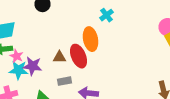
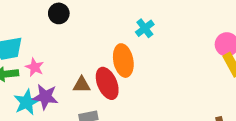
pink star: (16, 56) -> (35, 67), moved
cyan star: (18, 70) -> (26, 102), turned -30

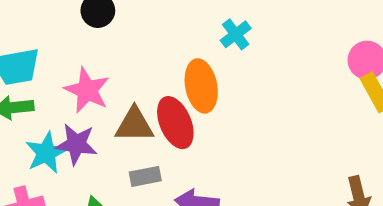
pink star: (35, 67) -> (87, 90), moved, size x1.5
brown triangle: (82, 85) -> (134, 125), size x1.4

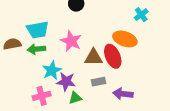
orange ellipse: (201, 86) -> (125, 39), turned -60
purple star: (76, 144) -> (66, 82), moved

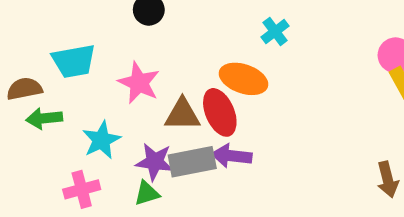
green arrow: (37, 49) -> (44, 118), moved
purple star: (66, 82) -> (155, 162), moved
gray rectangle: (99, 82) -> (192, 162), size x1.6
purple arrow: (123, 94) -> (232, 156), moved

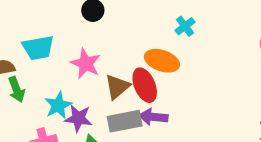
brown triangle: (182, 114) -> (117, 87), turned -40
green arrow: (44, 118) -> (17, 90), turned -105
purple star: (155, 162) -> (78, 118), moved

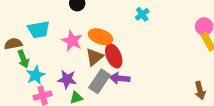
orange ellipse: (162, 61) -> (101, 37), moved
cyan star: (58, 105) -> (36, 75), moved
gray rectangle: (125, 121) -> (100, 81), turned -45

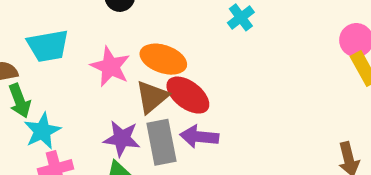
red ellipse: (114, 56) -> (188, 95), turned -30
purple star: (67, 79) -> (122, 139), moved
gray rectangle: (100, 81) -> (161, 142), turned -45

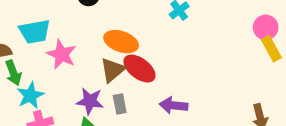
pink star: (110, 67) -> (62, 54), moved
purple arrow: (199, 137) -> (174, 105), moved
gray rectangle: (161, 142) -> (120, 104), size x0.6

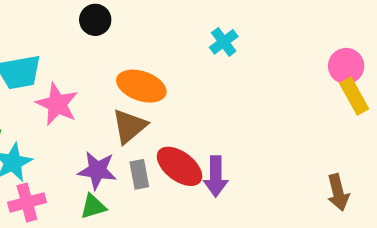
red ellipse: (139, 69) -> (180, 166), moved
purple arrow: (174, 105) -> (216, 176), turned -96

